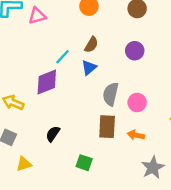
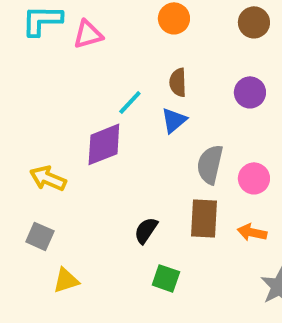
brown semicircle: (91, 45) -> (178, 82), turned 147
black semicircle: (53, 134) -> (146, 230), moved

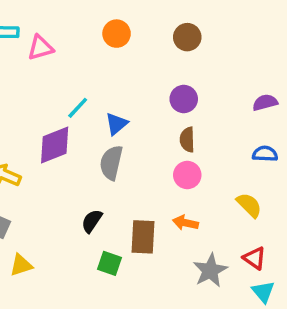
brown semicircle: (178, 82) -> (187, 140), moved
gray semicircle: (210, 164) -> (111, 163), moved
brown rectangle: (204, 218) -> (143, 237), moved

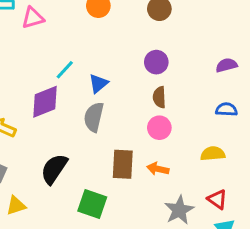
yellow semicircle: (249, 205) -> (213, 154), turned -50
black semicircle: (92, 221) -> (54, 169), moved, size x1.5
brown rectangle: (143, 237) -> (123, 164), moved
green square: (109, 263) -> (92, 204), size x1.4

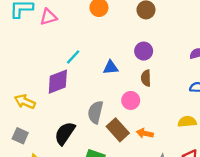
blue triangle: (98, 83) -> (111, 68), moved, turned 35
gray semicircle: (94, 117) -> (95, 112), moved
pink circle: (159, 128) -> (131, 100), moved
brown rectangle: (123, 164) -> (118, 130), turned -45

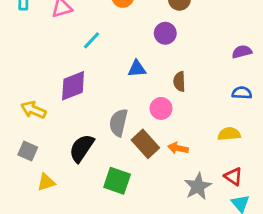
purple circle: (144, 51) -> (165, 33), moved
cyan line: (73, 57) -> (92, 40), moved

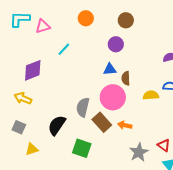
blue triangle: (137, 69) -> (110, 69), moved
purple diamond: (73, 86) -> (33, 70), moved
pink circle: (161, 108) -> (113, 97), size x1.6
yellow semicircle: (229, 134) -> (151, 95), moved

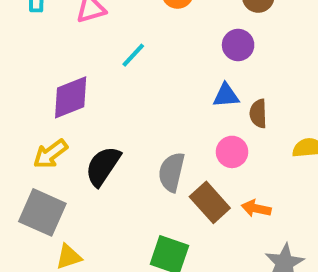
pink circle: (113, 97) -> (232, 152), size x0.6
yellow arrow: (23, 98) -> (50, 154), turned -60
black semicircle: (57, 125) -> (103, 166), moved
gray square: (19, 127) -> (42, 212), size x1.6

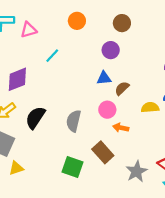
brown semicircle: (258, 114) -> (122, 88), turned 48
brown rectangle: (210, 202) -> (103, 152), moved
orange arrow: (256, 208) -> (121, 128), moved

